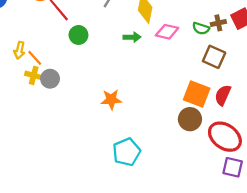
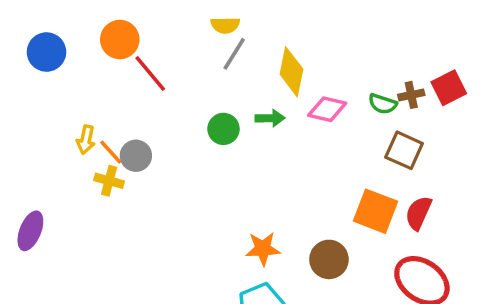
green circle: (78, 35) -> (223, 129), moved
gray circle: (50, 79) -> (136, 156), moved
orange star: (111, 99) -> (263, 249), moved
brown circle: (190, 119) -> (329, 259), moved

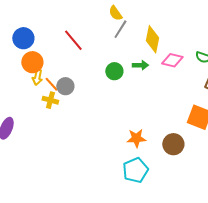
yellow semicircle: (225, 25) -> (115, 13), turned 56
orange circle: (120, 39) -> (32, 62), moved
blue circle: (46, 52) -> (23, 38), moved

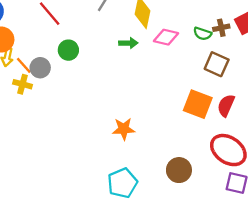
green circle: (114, 71) -> (68, 50), moved
brown circle: (173, 144) -> (179, 170), moved
cyan pentagon: (135, 170) -> (123, 183), moved

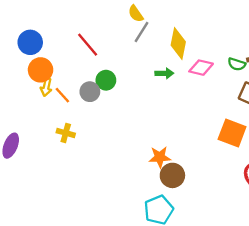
gray circle: (40, 68) -> (90, 92), moved
yellow cross: (23, 84) -> (66, 133), moved
brown circle: (179, 170) -> (172, 175), moved

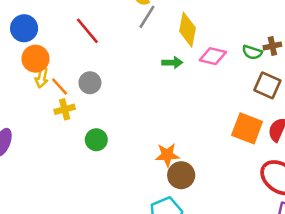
green circle: (106, 80) -> (96, 140), moved
yellow cross: (66, 133) -> (65, 109), moved, turned -30

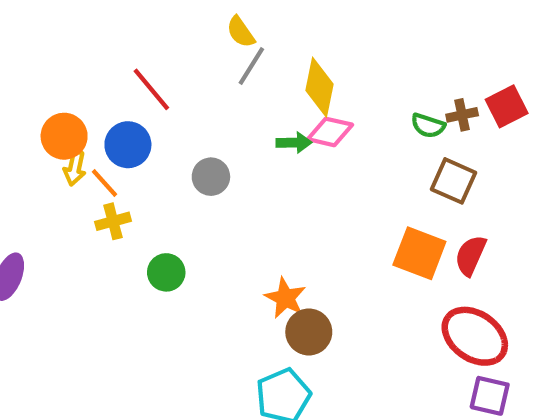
blue circle: (24, 28) -> (128, 145), moved
pink diamond: (213, 56) -> (330, 132), moved
gray circle: (90, 83) -> (211, 177), moved
orange star: (167, 155) -> (285, 298), turned 30

